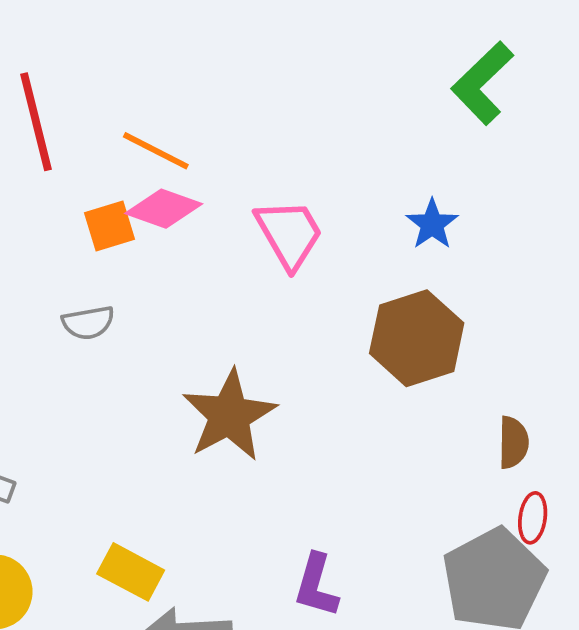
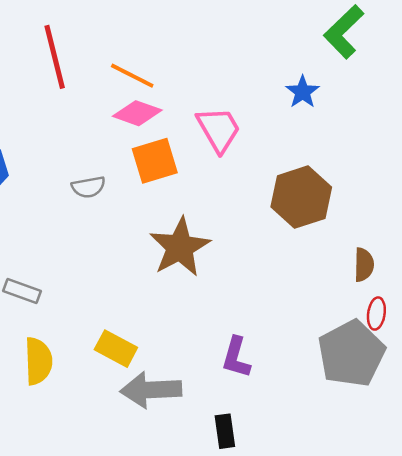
blue star: (432, 224) -> (303, 92), moved
orange square: (109, 226) -> (155, 161), moved, size x1.4

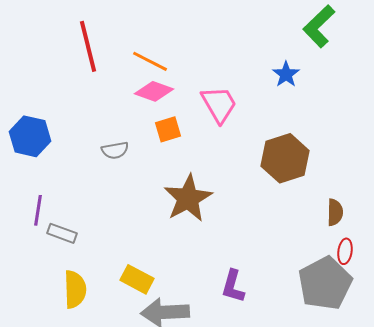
orange square: (155, 161) -> (168, 129), size x0.7

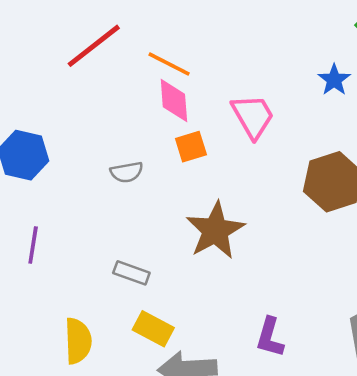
red line: (88, 46) -> (94, 46), turned 66
pink diamond: (154, 91) -> (174, 100), turned 66
gray rectangle: (62, 233) -> (131, 273), moved

